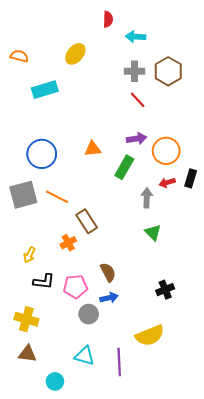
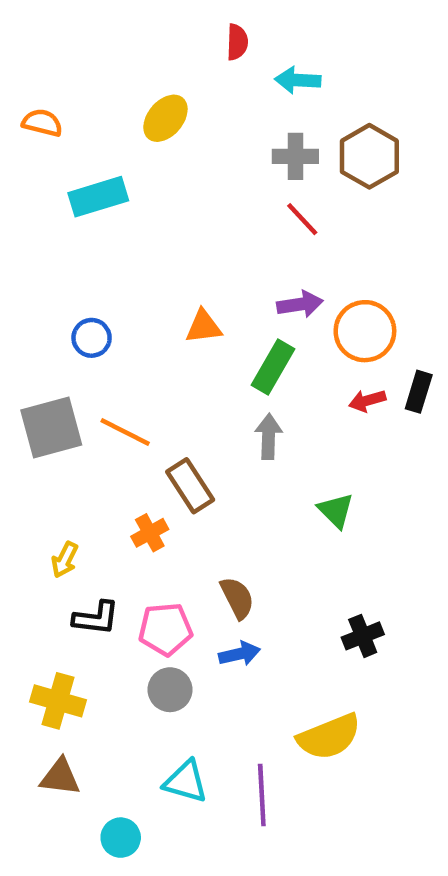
blue circle: (42, 154) -> (92, 338), size x0.6
gray arrow: (147, 198) -> (269, 436), moved
gray circle: (89, 314) -> (170, 690), moved

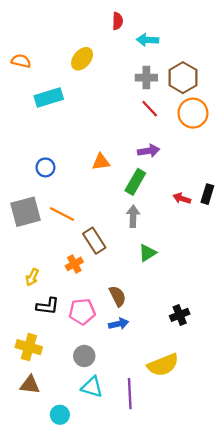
orange circle: (365, 331) -> (193, 113), moved
red arrow: (367, 401) -> (182, 198), turned 35
green triangle: (336, 510) -> (147, 253), moved, turned 42
gray circle: (170, 690) -> (84, 356), moved

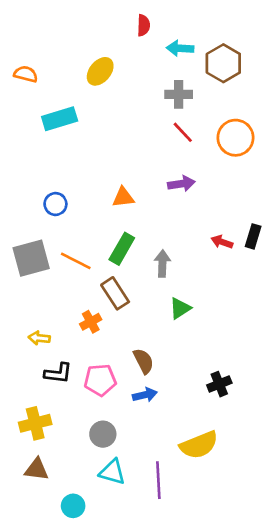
brown hexagon: (183, 78) -> (223, 63), moved
green rectangle: (135, 182) -> (122, 249), moved
yellow arrow: (32, 277) -> (39, 338), turned 70
yellow cross: (29, 347) -> (35, 423), turned -30

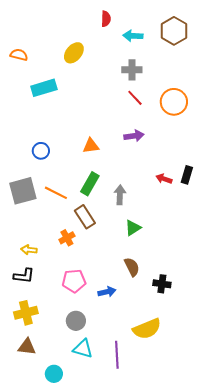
brown hexagon: (223, 63) -> (174, 31), moved
brown semicircle: (143, 361) -> (132, 267), moved
black L-shape: (58, 373) -> (24, 276), moved
black cross: (219, 384) -> (162, 284), turned 30

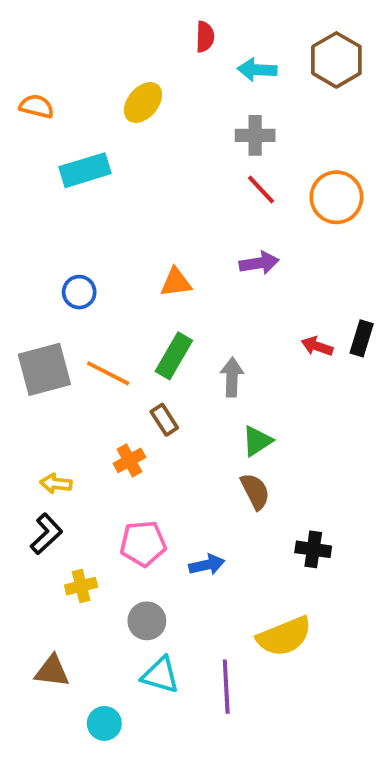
brown rectangle: (85, 217) -> (164, 420), size x0.7
brown semicircle: (132, 267) -> (255, 491), moved
black L-shape: (24, 276) -> (46, 534), turned -50
yellow cross: (26, 313) -> (81, 586), moved, size x0.7

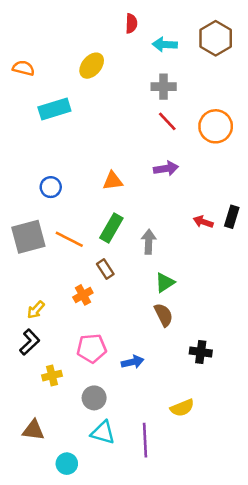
yellow arrow: (56, 484) -> (36, 310), turned -54
yellow semicircle: (284, 636) -> (182, 408), size x0.7

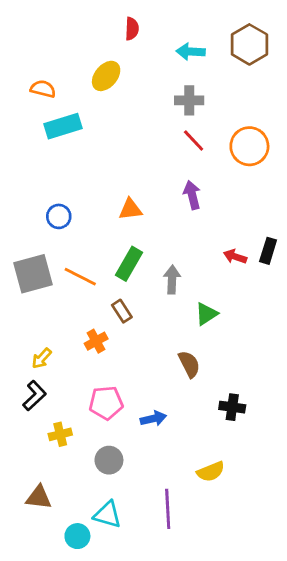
red semicircle: (131, 23) -> (132, 29), moved
orange semicircle: (23, 68) -> (43, 89), moved
purple arrow: (166, 168) -> (192, 195), turned -95
green triangle: (165, 283) -> (206, 314), moved
cyan triangle: (103, 433) -> (108, 515), moved

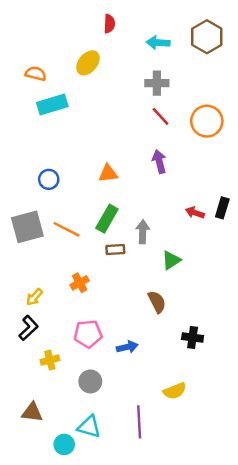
brown rectangle: (122, 311) -> (115, 250), moved, turned -60

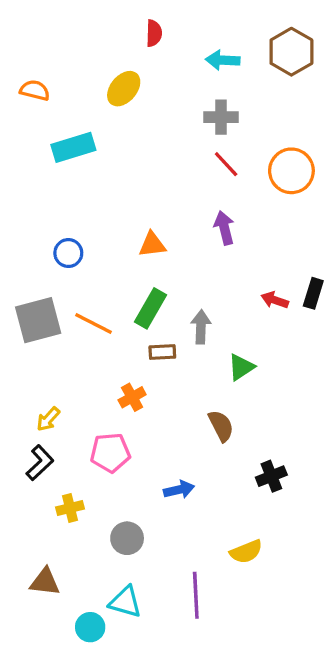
orange semicircle: (36, 74) -> (35, 90), moved
orange cross: (80, 283) -> (132, 397), moved
pink pentagon: (88, 334) -> (110, 453), moved
black cross: (193, 337) -> (271, 476), turned -30

